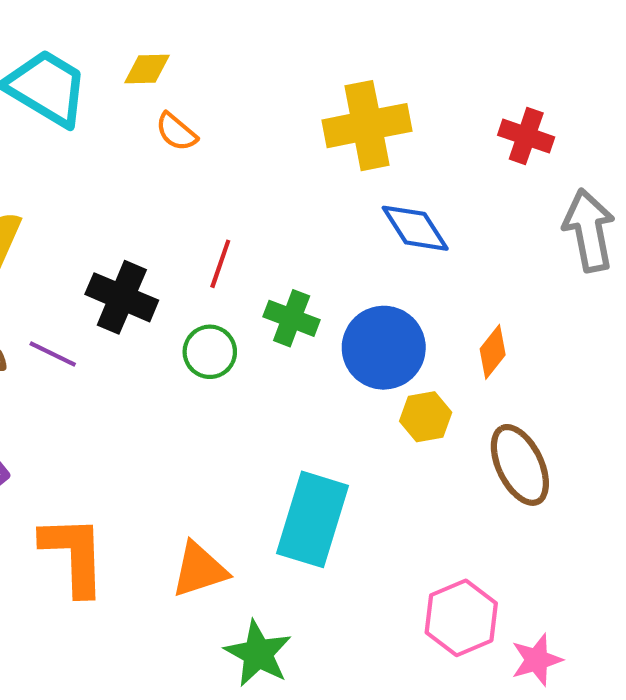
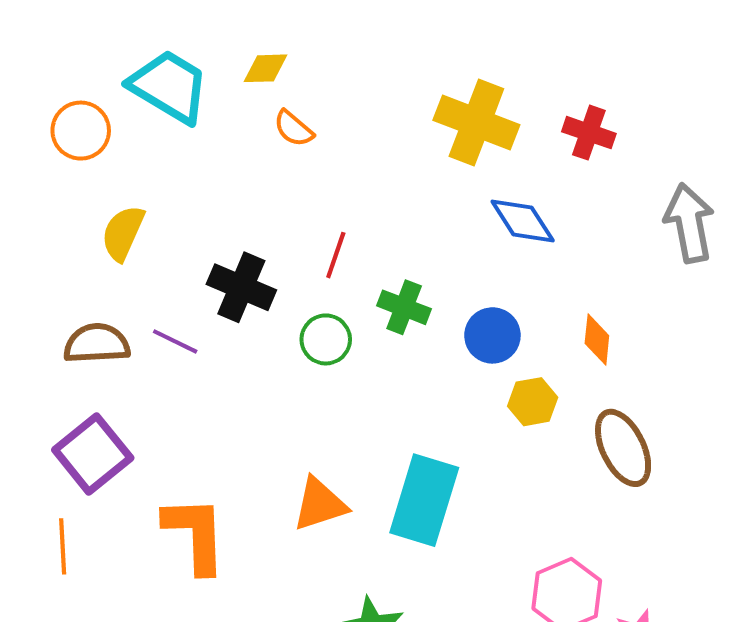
yellow cross: (367, 126) -> (476, 123), turned 32
red cross: (526, 136) -> (589, 133), moved
blue circle: (384, 348) -> (492, 335), size x0.7
orange diamond: (493, 352) -> (597, 339), turned -33
orange triangle: (199, 570) -> (320, 504), moved

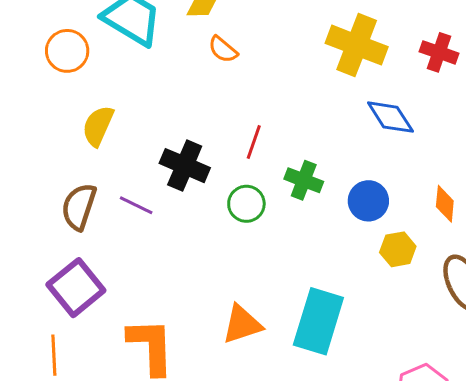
brown semicircle: (97, 343) -> (79, 207), turned -69

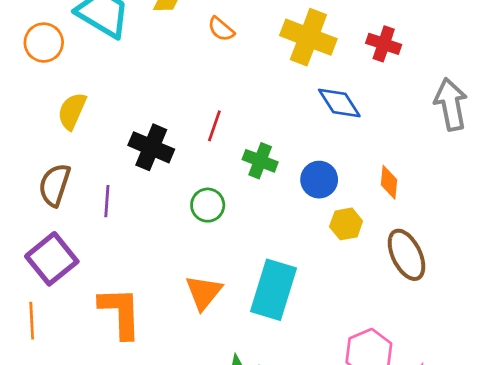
orange semicircle: (223, 49) -> (221, 29), moved
green circle: (246, 204) -> (208, 205), moved
purple line: (136, 205) -> (107, 201), moved, turned 68
orange triangle: (242, 324) -> (204, 292), turned -33

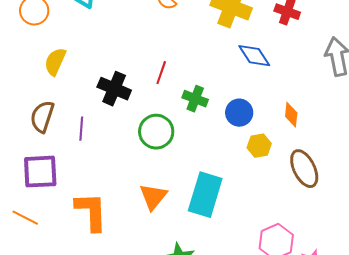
green circle: (208, 205) -> (156, 132), size x1.4
purple square: (52, 259) -> (40, 172), turned 36
orange line: (32, 321) -> (25, 218), turned -60

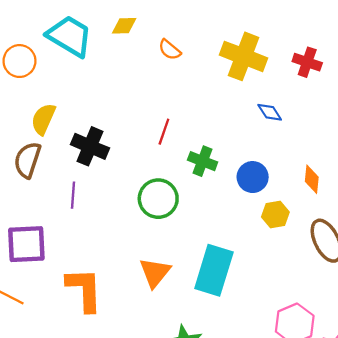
blue diamond: (254, 56) -> (270, 112), size x0.7
black cross: (114, 89) -> (90, 146), moved
brown semicircle: (42, 117) -> (27, 160), moved

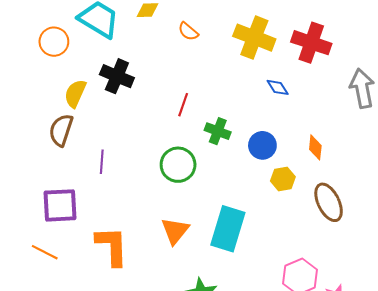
red cross: (307, 62) -> (311, 43), size x1.5
black cross: (90, 146) -> (117, 76), moved

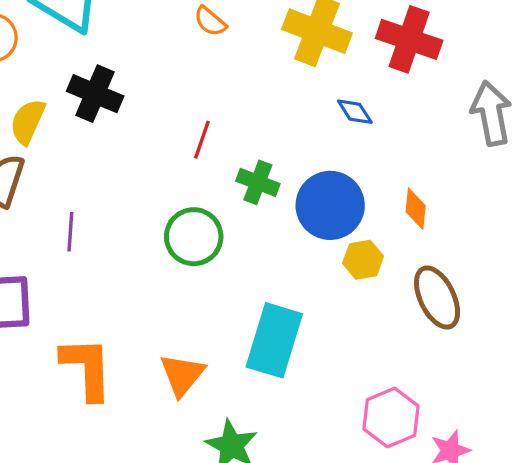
blue circle: (262, 145) -> (330, 205), size x1.5
orange triangle: (175, 231) -> (182, 375), moved

